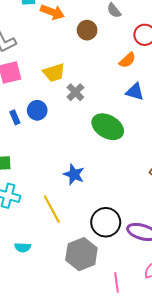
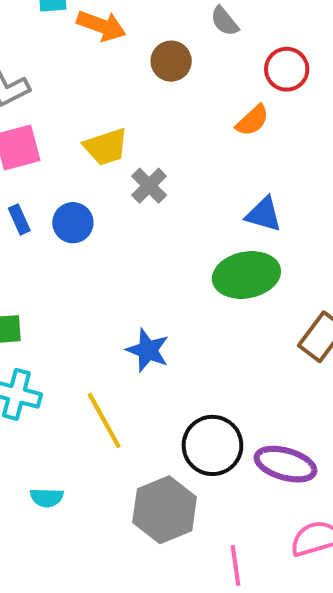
blue triangle: (135, 92) -> (264, 214), moved
blue rectangle: (15, 117) -> (19, 219), moved
green ellipse: (108, 127) -> (246, 275), moved, turned -40

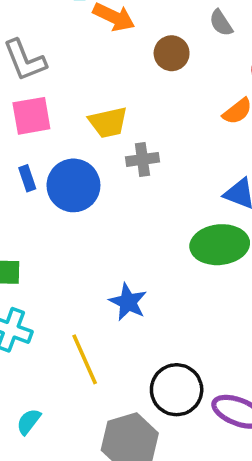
gray cross: (149, 186) -> (142, 159), turned 32
blue circle: (73, 223) -> (73, 185), size x1.5
cyan semicircle: (47, 498) -> (29, 422), turned 120

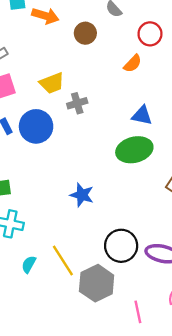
yellow line: (85, 359) -> (63, 260), moved
cyan semicircle: (29, 422) -> (29, 264), moved

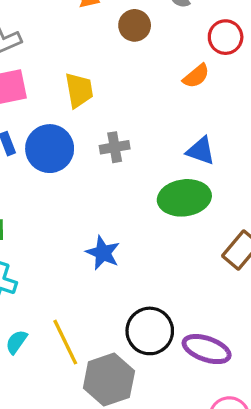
yellow trapezoid: (52, 83) -> (79, 90), turned -85
gray cross: (77, 103) -> (115, 147), moved

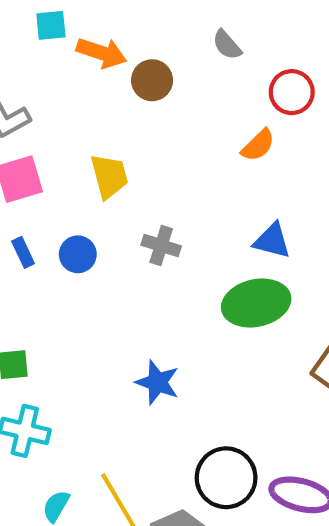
brown circle: (135, 25) -> (152, 80), moved
gray cross: (115, 147) -> (161, 246), turned 32
blue circle: (50, 149) -> (78, 254), size x0.6

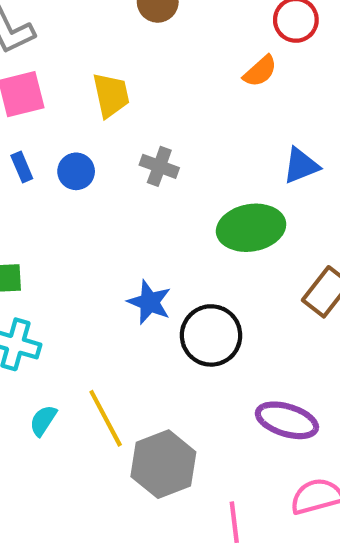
blue triangle: (272, 241) -> (301, 166), moved, turned -39
black circle: (226, 478) -> (211, 335), moved

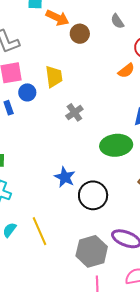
gray cross: (159, 166) -> (74, 112), turned 30
blue circle: (76, 171) -> (27, 92), moved
gray hexagon: (163, 464) -> (92, 251), moved

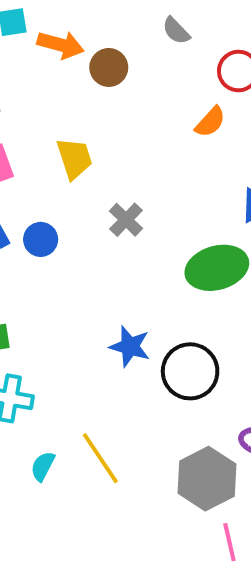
blue circle: (27, 92) -> (41, 239), moved

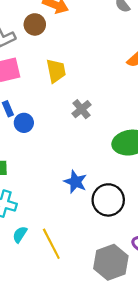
brown circle: (109, 67) -> (35, 24), moved
blue circle: (41, 239) -> (24, 123), moved
cyan semicircle: (43, 466) -> (20, 234), moved

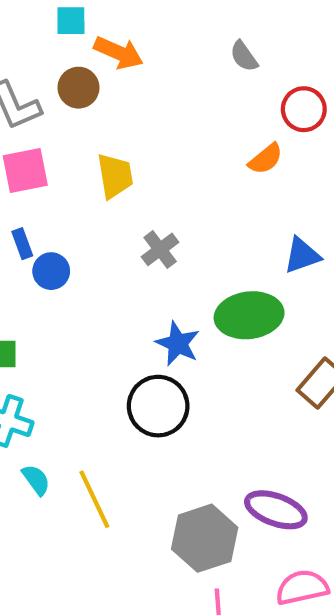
blue star: (75, 182) -> (178, 344), moved
black circle: (108, 200) -> (158, 406), moved
cyan semicircle: (20, 234) -> (36, 480), turned 108

